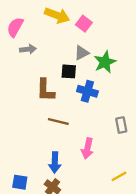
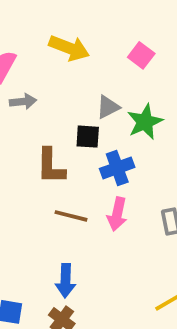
pink square: (84, 24) -> (141, 55), moved
blue cross: (87, 91) -> (117, 168), turned -36
pink arrow: (87, 148) -> (117, 214), moved

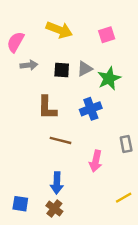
pink square: (141, 55) -> (107, 35), turned 35
black square: (88, 137) -> (62, 70), moved
pink arrow: (117, 214) -> (96, 161), moved

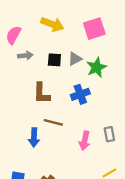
pink square: (107, 35) -> (94, 29), size x1.5
gray rectangle: (126, 144) -> (109, 134), moved
blue arrow: (57, 183) -> (34, 137), moved

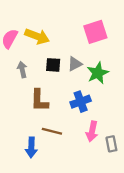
yellow arrow: (52, 24) -> (37, 36), moved
gray arrow: (25, 56) -> (22, 70), moved, turned -96
pink arrow: (85, 141) -> (92, 131), moved

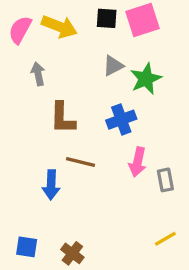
black square: (53, 65) -> (107, 18), moved

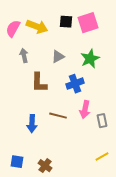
gray triangle: (113, 66) -> (58, 57), moved
brown line: (80, 162) -> (58, 116), moved

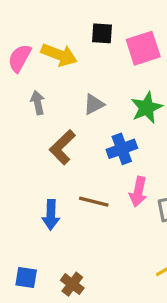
black square: (66, 22) -> (102, 33), moved
brown L-shape: (39, 83) -> (62, 147), turned 45

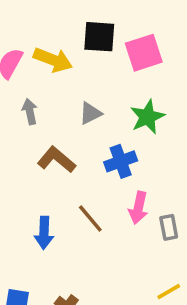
black square: (102, 33) -> (99, 37), size x1.4
brown L-shape: (62, 147) -> (56, 160), turned 84
brown line: (94, 202) -> (90, 218), turned 36

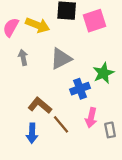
gray triangle: (90, 113) -> (61, 59), size x1.5
green star: (147, 117) -> (103, 73), moved
brown L-shape: (56, 160) -> (40, 105), moved

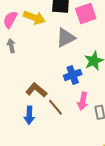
gray arrow: (23, 57) -> (11, 46), moved
gray triangle: (61, 59) -> (66, 38), moved

